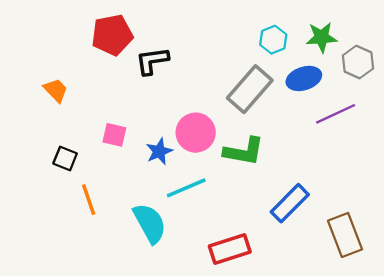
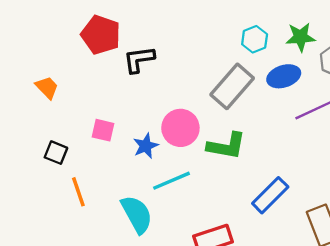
red pentagon: (112, 35) -> (101, 35), turned 30

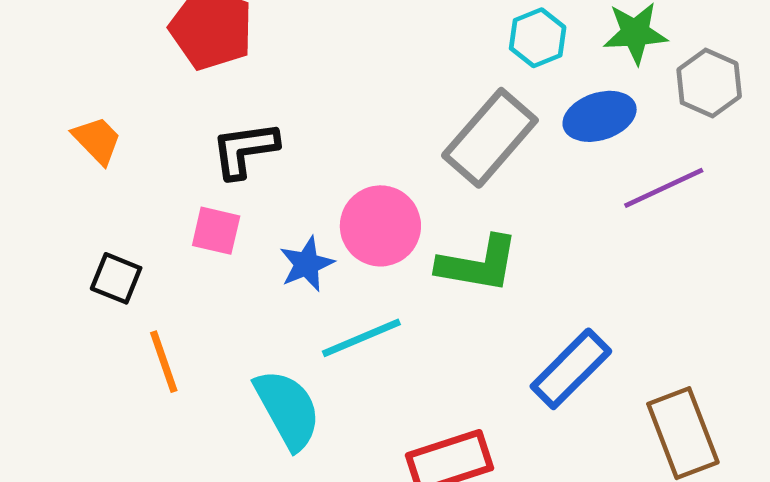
black L-shape: (139, 59) -> (245, 150), moved

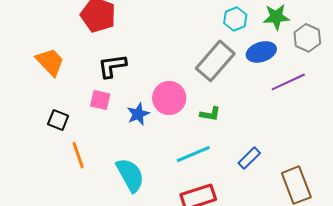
orange trapezoid: (97, 140) -> (50, 62), size x1.4
green L-shape: (478, 264) -> (210, 114), size x0.6
cyan line: (361, 338) -> (193, 154), moved
blue rectangle: (571, 369) -> (249, 158), size x0.7

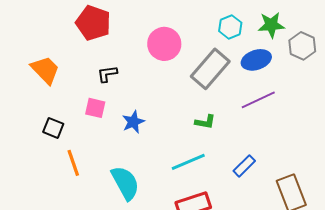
black L-shape: (112, 66) -> (107, 74), size x0.7
purple line: (288, 82) -> (258, 100), moved
pink circle: (169, 98) -> (164, 44), moved

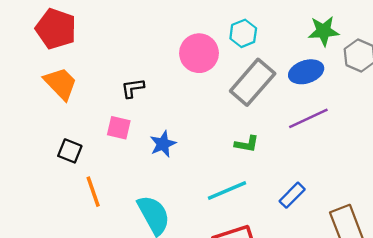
red pentagon: (93, 23) -> (56, 29), moved
cyan hexagon: (230, 27) -> (243, 33), moved

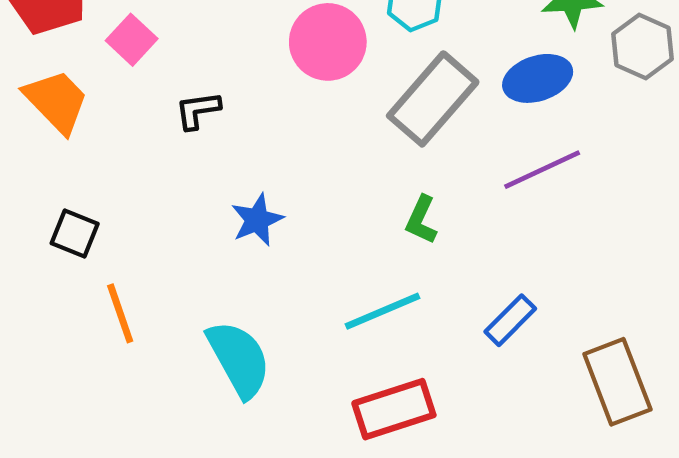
pink square: (119, 128) -> (132, 40), moved, turned 30
green L-shape: (247, 144) -> (421, 220), turned 105

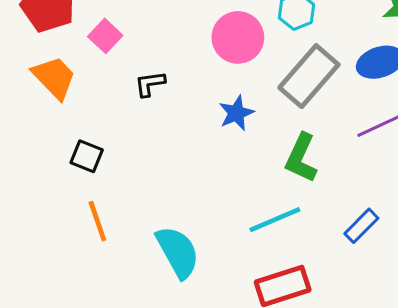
blue star: (257, 220) -> (236, 113), moved
green L-shape: (421, 220) -> (301, 158), size x1.5
black square: (75, 234) -> (87, 156), moved

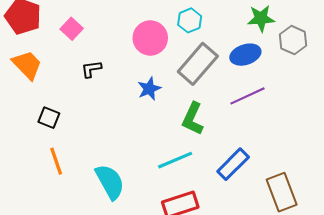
pink square: (105, 36) -> (72, 29), moved
blue rectangle: (361, 226) -> (233, 164), size x1.4

